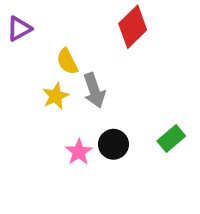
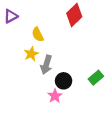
gray arrow: (94, 90) -> (46, 65), moved, turned 36
pink star: (79, 152) -> (55, 96), moved

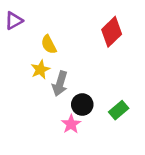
red diamond: (74, 15) -> (112, 32), moved
green rectangle: (96, 78) -> (119, 110), moved

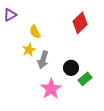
black circle: (82, 105) -> (71, 68), moved
pink star: (71, 124) -> (51, 89), size x1.5

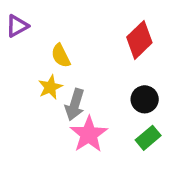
black circle: (71, 68) -> (145, 99), moved
pink star: (51, 89) -> (89, 134), moved

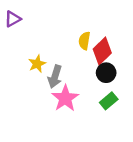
red diamond: (139, 40) -> (102, 51), moved
yellow semicircle: (61, 56) -> (84, 41), moved, turned 36

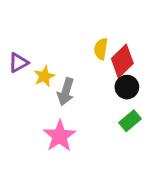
purple triangle: (13, 19) -> (18, 63), moved
pink star: (65, 98) -> (60, 136), moved

